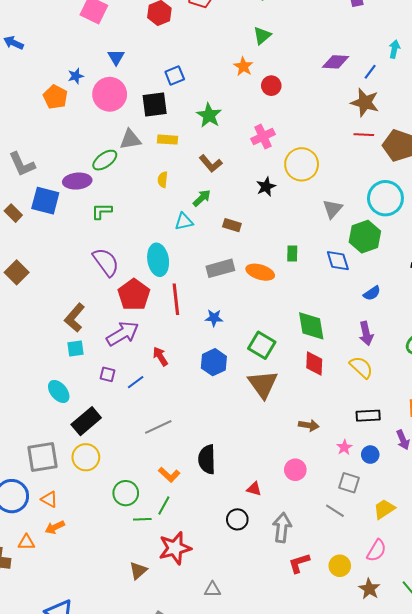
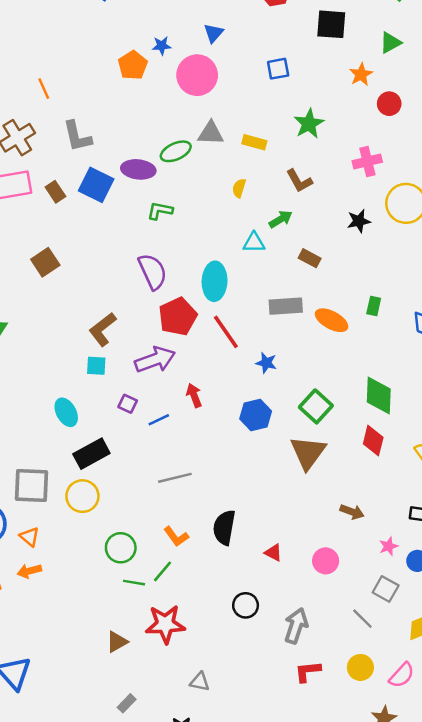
black square: (155, 105) -> (331, 24), moved
red line: (176, 299) -> (226, 332), turned -40
red triangle: (254, 489) -> (273, 553), moved
yellow circle: (340, 566) -> (360, 667), moved

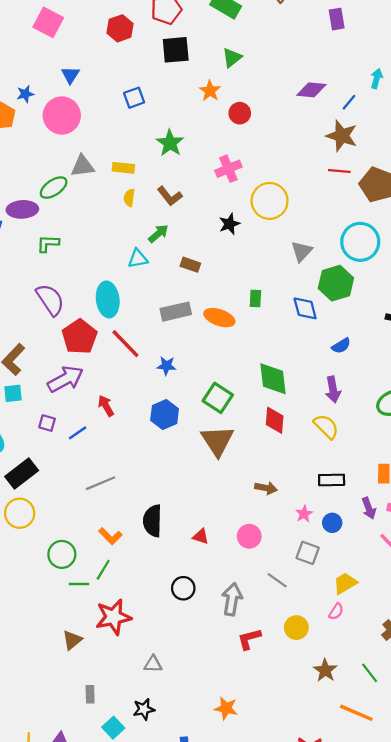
yellow semicircle: (239, 188) -> (129, 198), moved
gray line: (362, 619) -> (277, 580), moved
pink semicircle: (402, 675) -> (336, 611), moved, size x0.7
gray rectangle: (127, 703) -> (90, 694), turned -36

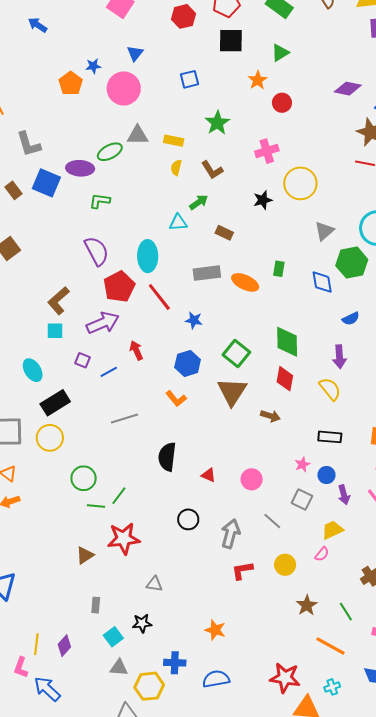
brown arrow: (266, 488) -> (270, 416), moved
purple arrow: (369, 508) -> (344, 495), moved
orange L-shape: (110, 536) -> (176, 399), moved

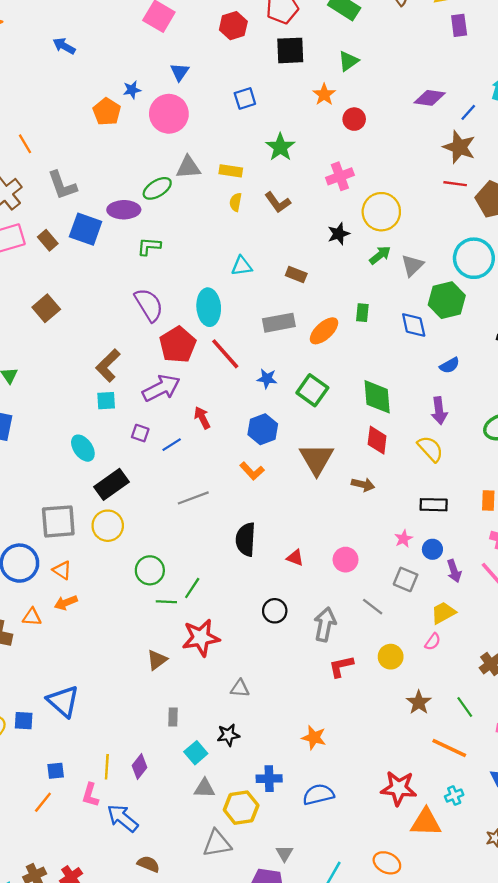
green arrow: (199, 202) -> (380, 255), moved
orange ellipse: (245, 282) -> (324, 331), turned -64
green square: (236, 354) -> (312, 390), moved

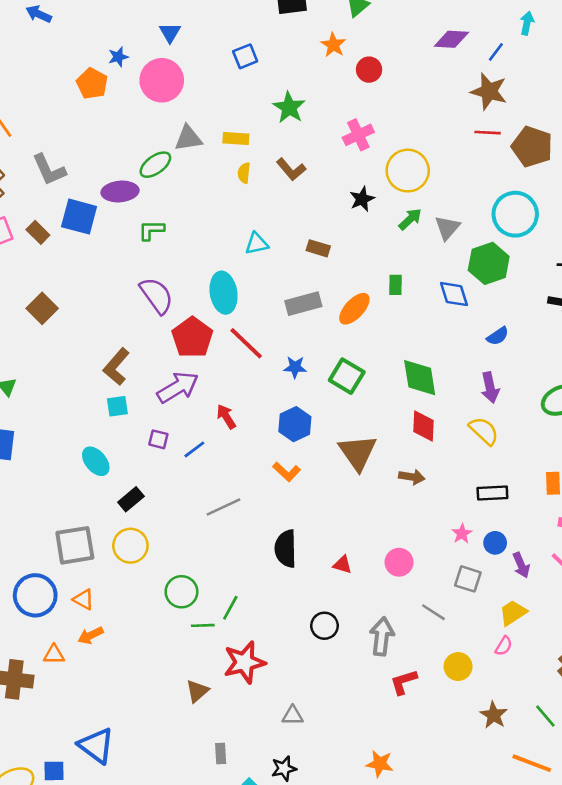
black rectangle: (112, 484) -> (131, 499), size x0.7

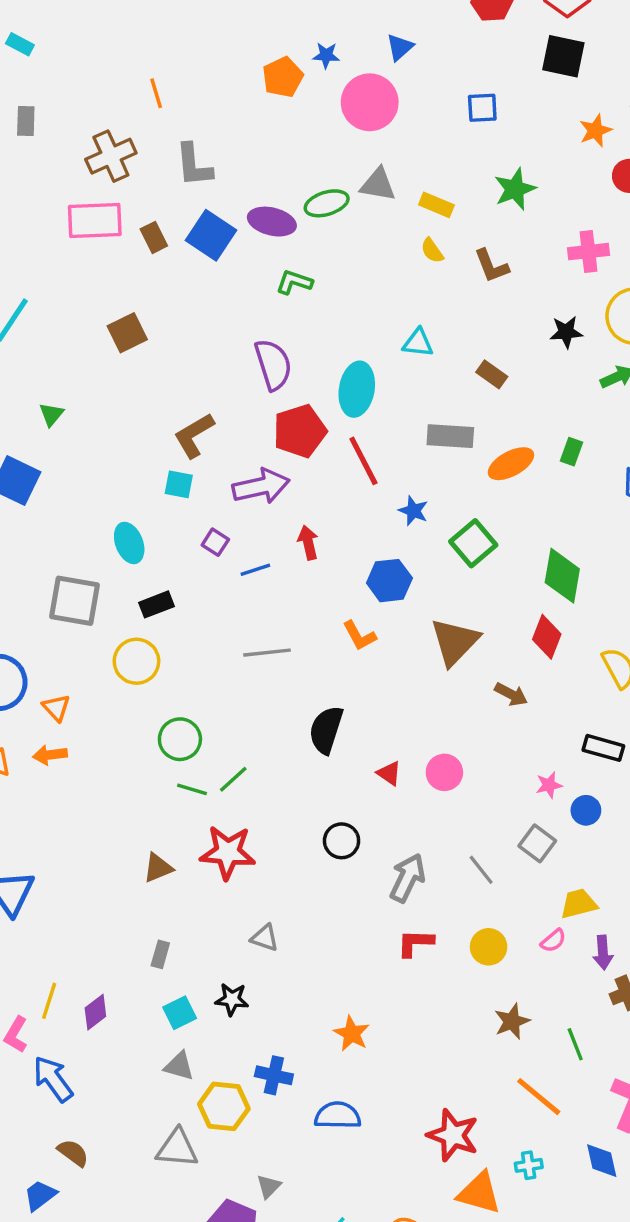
yellow semicircle: (244, 173) -> (432, 251), turned -60
gray square: (75, 545) -> (75, 601), moved
pink circle: (399, 562) -> (444, 772), moved
purple arrow: (521, 565) -> (603, 953), moved

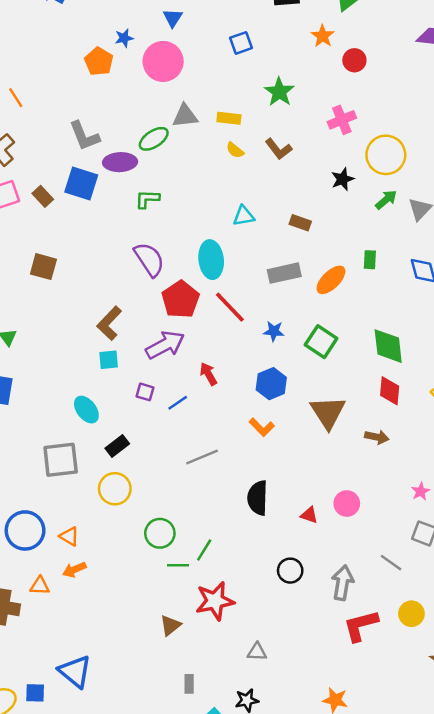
gray L-shape: (194, 165) -> (84, 136), moved
brown square: (127, 333) -> (43, 267), turned -32
red L-shape: (415, 943) -> (361, 626), size x1.4

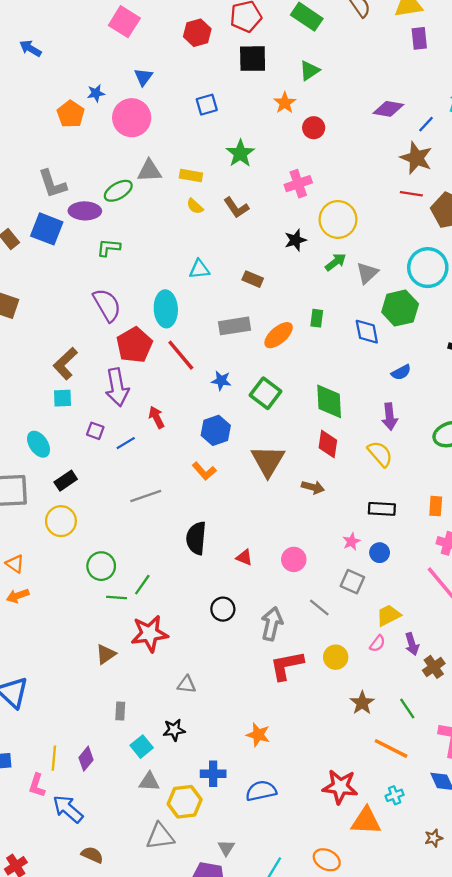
purple arrow: (165, 345) -> (117, 387), turned 105
pink circle: (347, 504) -> (294, 559), moved

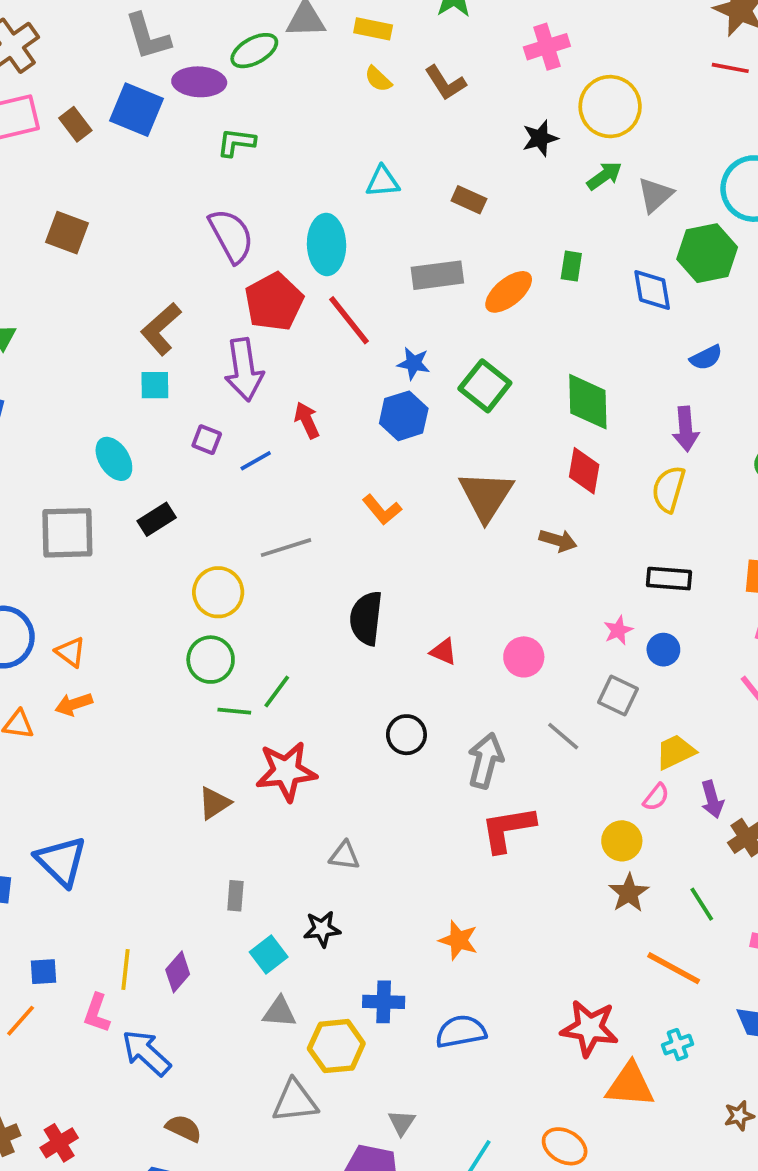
blue hexagon: (216, 430) -> (404, 416), moved
yellow semicircle: (380, 454) -> (669, 489), turned -124
yellow circle: (61, 521) -> (218, 592), moved
yellow circle: (336, 657) -> (622, 841), moved

